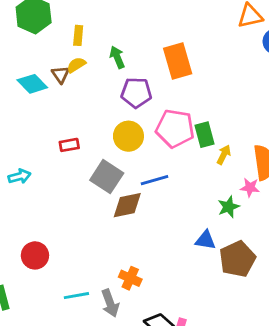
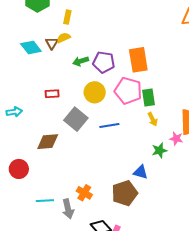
green arrow: (117, 57) -> (81, 61), moved, turned -91
orange rectangle: (178, 61) -> (138, 60), moved
yellow arrow: (224, 155) -> (153, 119), moved, turned 120
brown diamond: (127, 205) -> (48, 142), moved
brown pentagon: (237, 259) -> (125, 193), moved

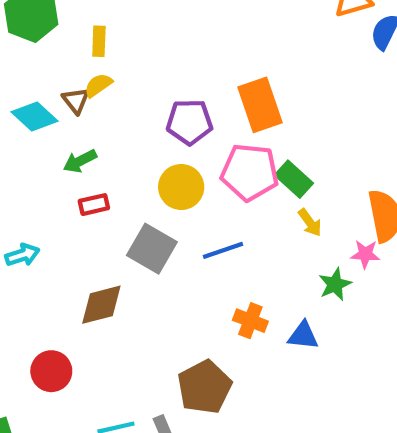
green arrow: (81, 61) -> (80, 161), moved
green rectangle: (148, 97) -> (294, 179), turned -30
orange cross: (84, 193) -> (250, 321), moved
brown pentagon: (125, 193) -> (205, 387), moved

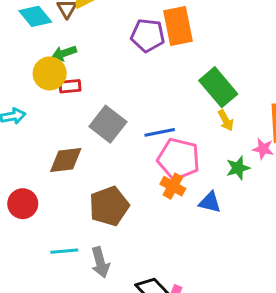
orange rectangle: (260, 105) -> (178, 26), moved
pink pentagon: (250, 172) -> (179, 159), moved
green rectangle: (294, 179) -> (218, 87), size x1.4
yellow circle: (181, 187) -> (50, 73), moved
brown pentagon: (205, 387) -> (109, 206), moved

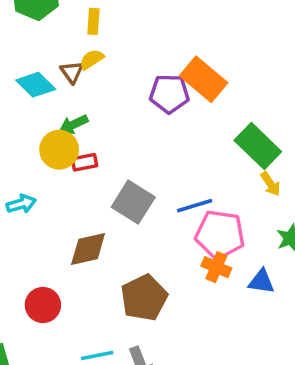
orange rectangle: (178, 26) -> (204, 79), turned -33

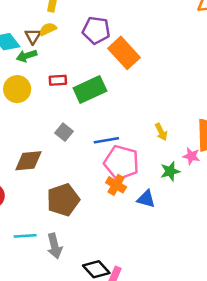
purple pentagon: (169, 94) -> (96, 30), moved
green arrow: (74, 124) -> (27, 56), moved
green rectangle: (258, 146) -> (90, 89), moved, turned -76
red rectangle: (84, 162) -> (58, 80), moved
gray square: (133, 202) -> (64, 132), size x0.6

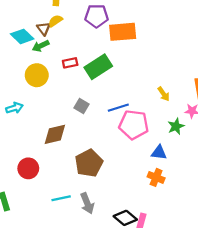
orange rectangle: (124, 53) -> (123, 32), turned -44
orange cross: (116, 185) -> (156, 177), moved

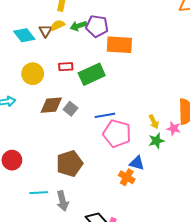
green arrow: (41, 46) -> (78, 26), moved
yellow arrow: (164, 94) -> (154, 122), moved
brown diamond: (55, 134) -> (51, 105), moved
orange cross: (156, 177) -> (127, 177), moved

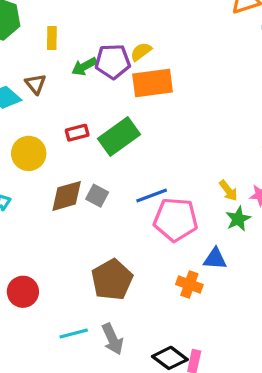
yellow semicircle: (58, 25) -> (141, 52), moved
orange cross: (127, 177) -> (189, 284), moved

